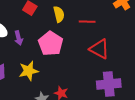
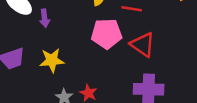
pink pentagon: (51, 44) -> (106, 34), moved, turned 30

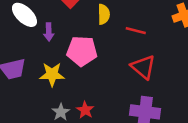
pink pentagon: (106, 34) -> (82, 51), moved

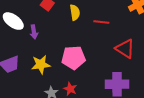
pink pentagon: (82, 51) -> (73, 58), moved
red triangle: (143, 67) -> (125, 49), moved

